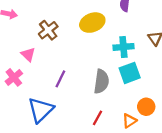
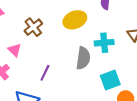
cyan square: (130, 73) -> (110, 80), moved
gray semicircle: (101, 81) -> (83, 58), moved

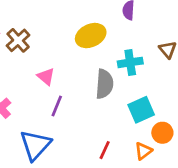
brown cross: (33, 27) -> (18, 40), moved
pink triangle: (15, 50) -> (46, 77), moved

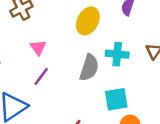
yellow ellipse: (91, 36) -> (88, 21), turned -52

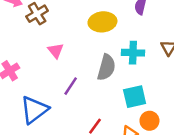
yellow ellipse: (88, 21) -> (102, 22), turned 60
purple line: (41, 77) -> (71, 86), moved

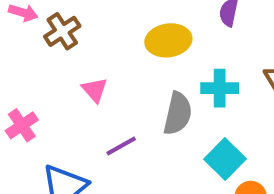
purple line: (71, 86) -> (121, 146), turned 30
cyan square: (135, 97) -> (225, 159), turned -30

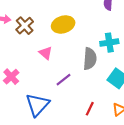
yellow ellipse: (168, 40) -> (63, 24), moved

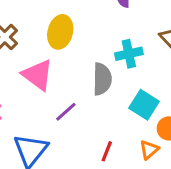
yellow ellipse: (63, 24) -> (60, 32), turned -55
pink triangle: (46, 53) -> (38, 75), size x1.6

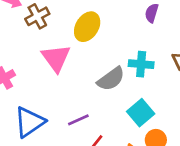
gray semicircle: (102, 79) -> (111, 79), turned 36
purple line: (66, 112) -> (78, 120), moved

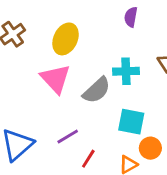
pink triangle: (56, 58) -> (55, 79), moved
cyan square: (141, 113) -> (131, 122), turned -32

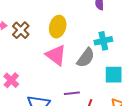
purple line: (68, 136) -> (72, 93), turned 35

